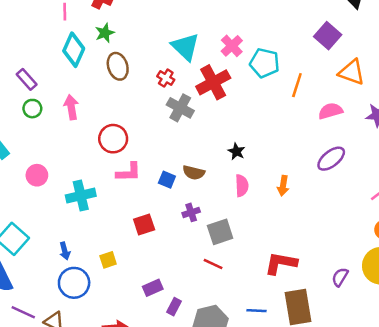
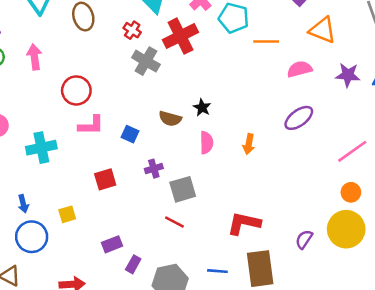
orange line: (297, 85) -> (266, 42), turned 70
brown semicircle: (194, 173) -> (170, 119), moved

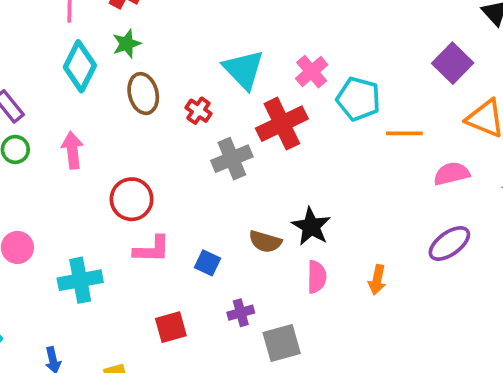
red cross: (132, 30) -> (198, 111), moved
gray cross: (146, 61) -> (232, 159), turned 36
black star: (202, 108) -> (311, 226), size x1.5

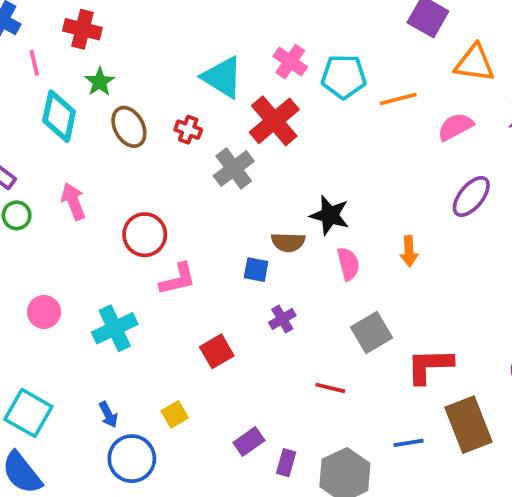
blue square: (207, 263) -> (256, 270), moved
gray square: (282, 343) -> (372, 333), moved

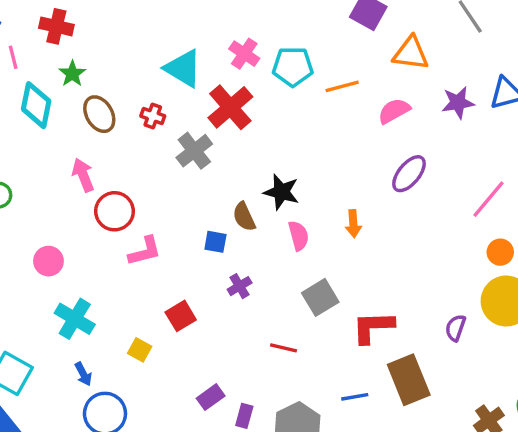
pink arrow: (73, 201) -> (83, 175), moved
brown semicircle: (288, 242) -> (244, 217), turned 64
pink circle: (44, 312) -> (48, 261), moved
cyan cross: (115, 328) -> (75, 319), moved, turned -33
yellow square: (175, 414) -> (140, 350), moved, turned -30

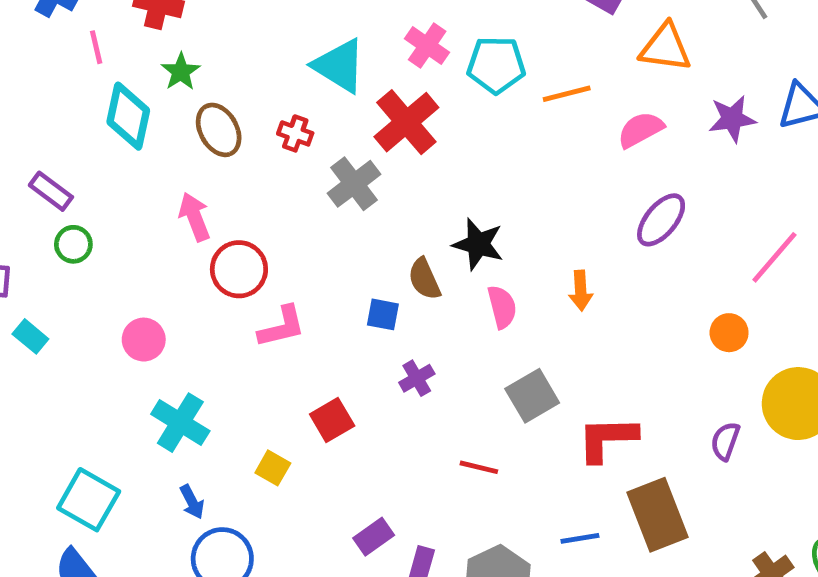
orange circle: (500, 252) -> (729, 333), moved

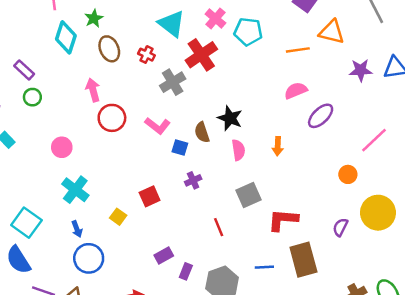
orange line: (567, 94) -> (298, 50), moved
pink semicircle: (641, 130) -> (296, 91), moved
pink L-shape: (282, 327) -> (158, 126), moved, turned 45
red line: (479, 467) -> (219, 227), turned 48

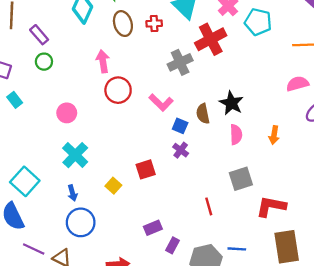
red cross: (146, 55) -> (154, 24), moved, turned -35
purple cross: (193, 180) -> (181, 150), moved, turned -35
blue line: (264, 267) -> (237, 249), moved

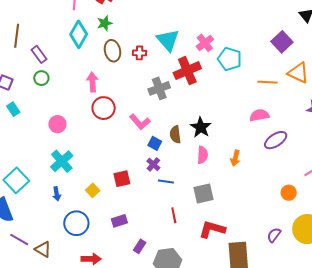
red L-shape: (271, 206) -> (212, 229), moved
blue circle: (81, 222) -> (76, 223), moved
purple rectangle: (153, 228) -> (119, 221), moved
blue line: (237, 249) -> (166, 182), moved

